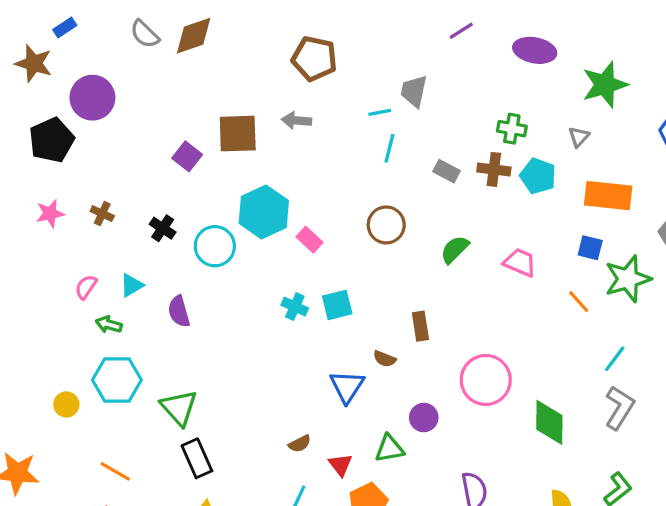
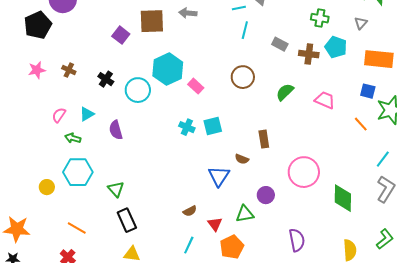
brown cross: (494, 169) -> (309, 54), moved
green triangle: (179, 408) -> (116, 189), size x0.7

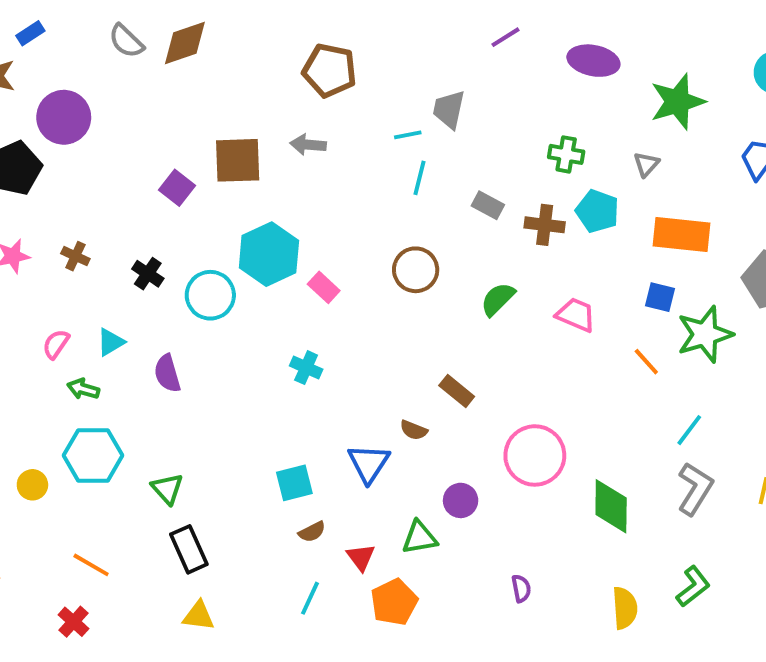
cyan square: (213, 126) -> (294, 483), moved
brown rectangle: (264, 139) -> (457, 391), turned -42
purple semicircle: (297, 240) -> (521, 588), size x0.6

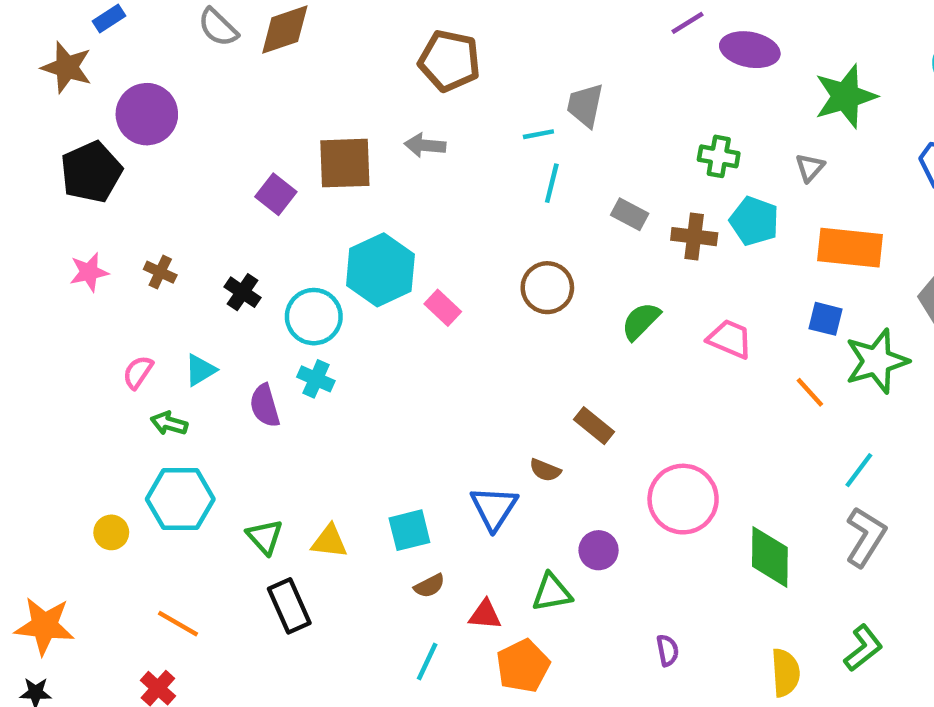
purple line: (506, 37) -> (688, 23), moved
cyan cross: (306, 368) -> (316, 379), moved
red triangle: (361, 557) -> (485, 615), turned -48
yellow triangle: (199, 616) -> (329, 541), moved

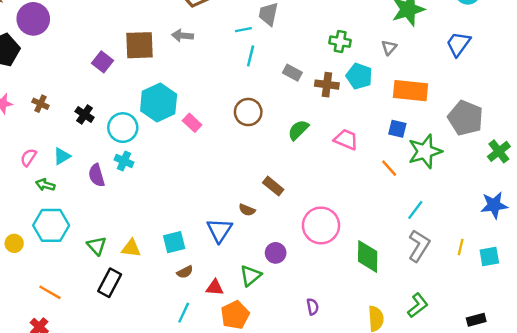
green triangle: (552, 593) -> (251, 276), turned -30
black rectangle: (289, 606) -> (110, 283), turned 52

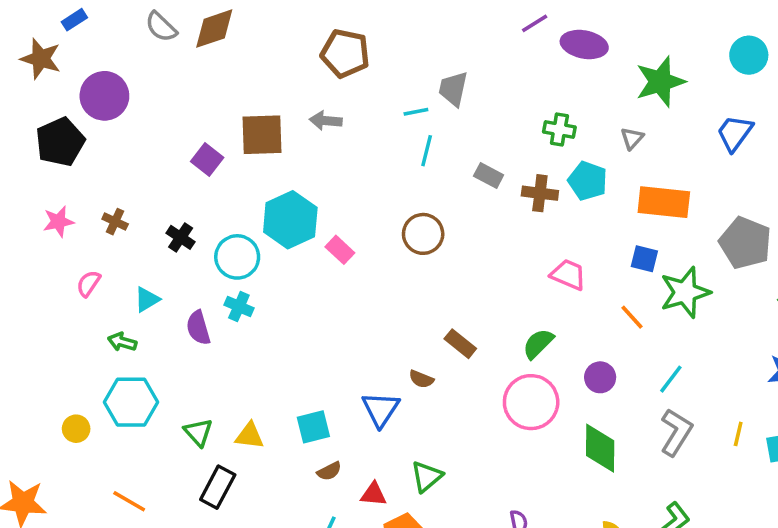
green semicircle: (298, 130) -> (538, 344), moved
pink semicircle: (28, 157) -> (88, 283), moved
purple circle: (276, 253) -> (600, 377), moved

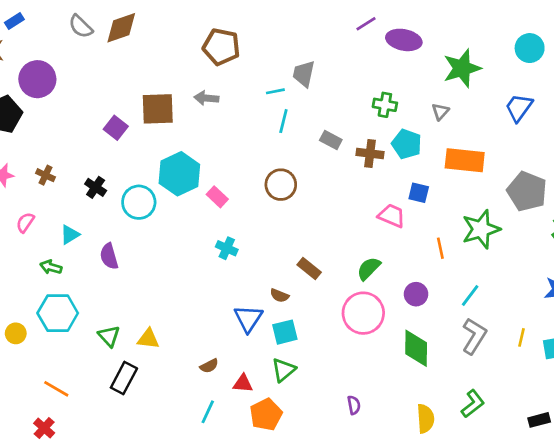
blue square: (644, 259) -> (419, 193), moved
cyan cross: (239, 307) -> (227, 248), moved
orange line: (632, 317) -> (440, 248), turned 30
cyan square: (313, 427) -> (285, 332), moved

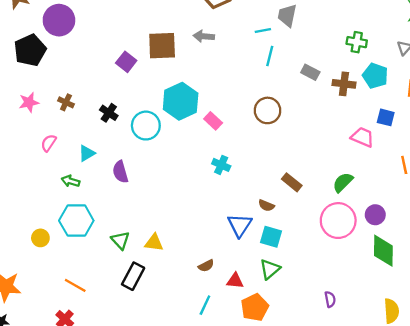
purple circle: (416, 294) -> (375, 215), moved
cyan square: (285, 332) -> (271, 237), turned 30

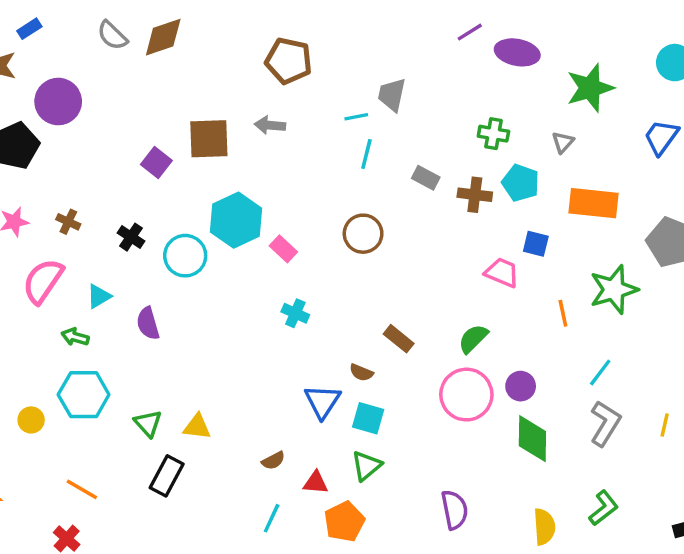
pink semicircle: (49, 143) -> (43, 281), size x1.8
purple semicircle: (330, 299) -> (455, 510), size x1.6

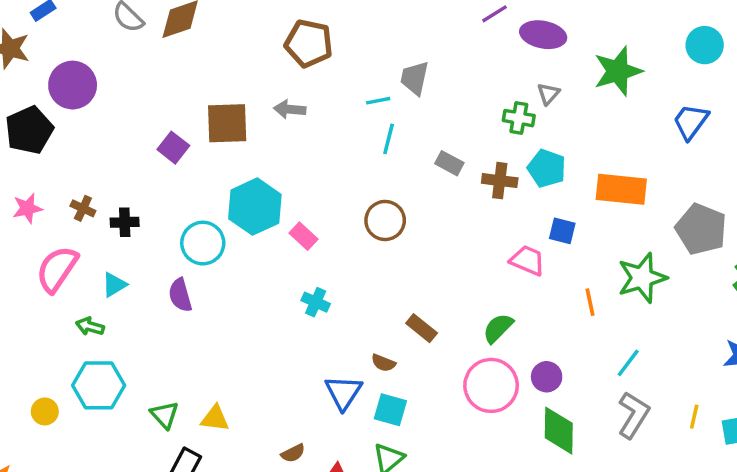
gray triangle: (563, 142) -> (548, 94), moved
black cross: (131, 237) -> (125, 222), moved, turned -36
purple semicircle: (148, 323) -> (180, 295), moved

